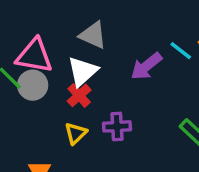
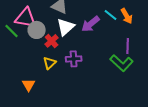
white triangle: (83, 71) -> (66, 27), moved
gray circle: (33, 85) -> (37, 30), moved

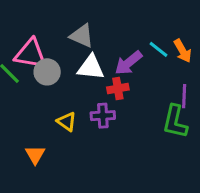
white triangle: (66, 27) -> (91, 67), turned 48
red cross: (52, 41) -> (118, 89), moved, turned 32
yellow triangle: (50, 63) -> (67, 122), turned -40
green L-shape: (122, 63) -> (175, 122), turned 60

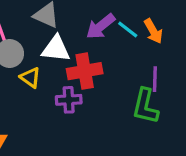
purple arrow: (128, 63) -> (101, 26), moved
red cross: (118, 89) -> (85, 71), size x1.5
yellow triangle: (67, 122) -> (30, 77), moved

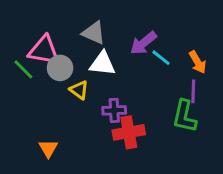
cyan line: (128, 30) -> (161, 58), moved
orange arrow: (153, 31) -> (198, 62), moved
red cross: (85, 71) -> (129, 132), moved

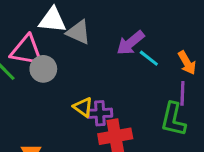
white triangle: (102, 64) -> (52, 20), moved
yellow triangle: (79, 90) -> (83, 107), moved

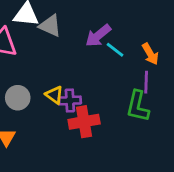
gray circle: (43, 69) -> (18, 98), moved

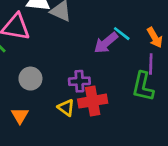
purple arrow: (98, 36) -> (106, 43), moved
yellow triangle: (54, 95) -> (66, 108), moved

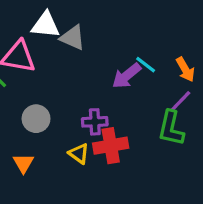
purple line: (151, 64) -> (181, 101), turned 42

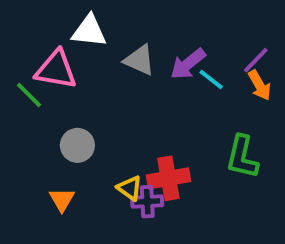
gray triangle: (73, 38) -> (139, 60), moved
purple arrow: (127, 76) -> (188, 64), moved
purple line: (181, 101) -> (256, 60), moved
purple cross: (95, 122) -> (147, 202), moved

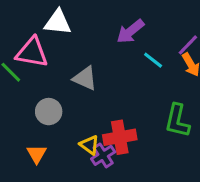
gray triangle: (139, 60) -> (85, 78), moved
purple arrow: (188, 64) -> (130, 31), moved
purple cross: (147, 202) -> (103, 155), turned -30

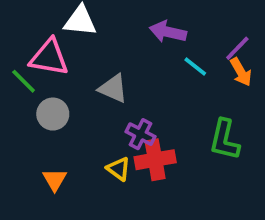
purple arrow: (130, 31) -> (168, 32), turned 52
gray circle: (49, 112) -> (53, 114), moved
purple cross: (103, 155) -> (140, 134), moved, turned -30

